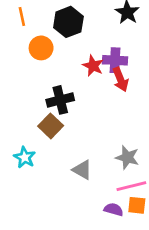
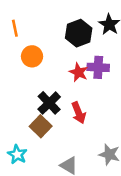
black hexagon: (68, 22) -> (79, 33), moved
red arrow: (120, 79) -> (79, 113), moved
black cross: (60, 100) -> (49, 103), turned -30

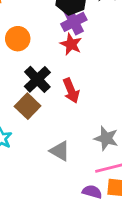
orange circle: (32, 56) -> (18, 39), moved
purple cross: (98, 67) -> (74, 22), moved, turned -30

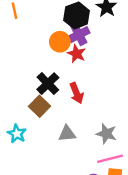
orange circle: (18, 39) -> (60, 42), moved
gray triangle: (60, 151) -> (67, 134), moved, turned -36

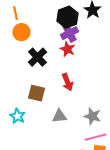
orange circle: (60, 42) -> (21, 32), moved
black cross: (48, 84) -> (37, 57), moved
brown square: (40, 106) -> (36, 93), turned -30

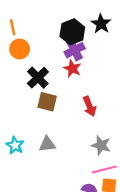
red arrow: (67, 82) -> (90, 106), moved
brown square: (36, 93) -> (47, 102), moved
gray triangle: (59, 116) -> (47, 144), moved

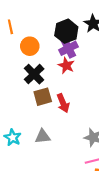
orange circle: (20, 49) -> (30, 46), moved
brown square: (47, 102) -> (43, 97), turned -30
red arrow: (90, 106) -> (63, 103), moved

